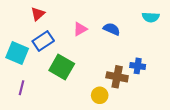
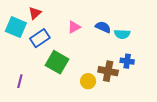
cyan semicircle: (151, 17) -> (122, 34), moved
cyan square: (17, 53) -> (16, 27), moved
yellow circle: (100, 95) -> (88, 81), moved

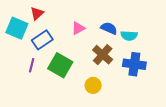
blue cross: (127, 61) -> (134, 64), size x1.5
brown cross: (108, 71) -> (103, 55), moved, turned 30
purple line: (20, 81) -> (32, 65), moved

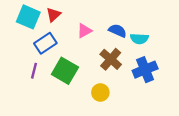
red triangle: (37, 13) -> (53, 15), moved
cyan square: (17, 28) -> (28, 17), moved
blue cross: (134, 64) -> (145, 70), turned -30

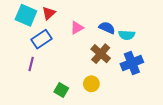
green square: (65, 71) -> (61, 90), moved, size x0.6

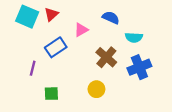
blue semicircle: (107, 28) -> (111, 18), moved
blue rectangle: (42, 39) -> (56, 47), moved
green square: (61, 90) -> (51, 94), moved, turned -32

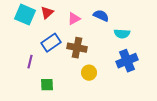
pink triangle: (81, 30) -> (74, 19), moved
brown cross: (106, 57) -> (77, 48), moved, turned -30
yellow circle: (96, 89) -> (89, 73), moved

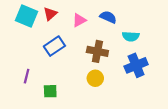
brown cross: (77, 48) -> (97, 51), moved
purple line: (30, 62) -> (27, 76), moved

